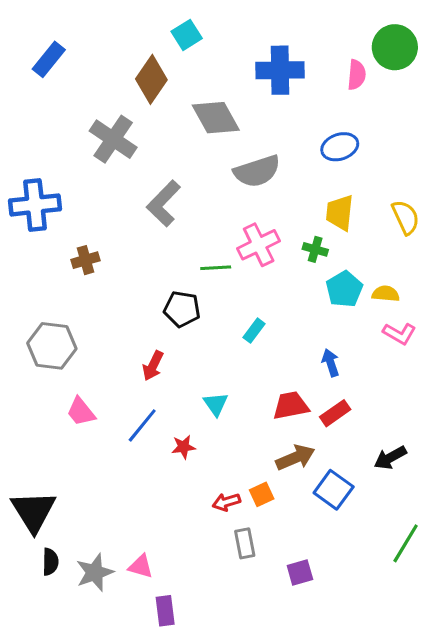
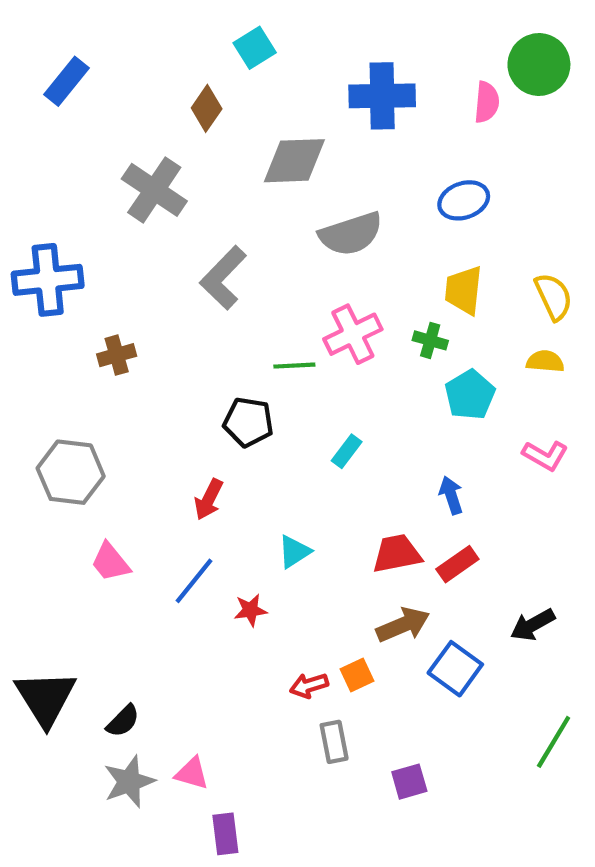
brown diamond: (151, 79) -> (207, 108), size x0.7
gray diamond: (216, 118) -> (294, 161), turned -63
yellow semicircle: (386, 294) -> (545, 361), moved
cyan triangle: (216, 404) -> (294, 552), turned 32
black semicircle: (50, 562) -> (123, 721), moved, turned 44

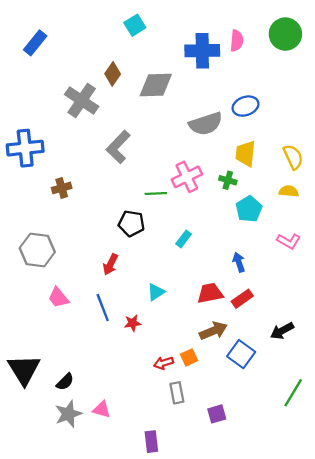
pink semicircle: (487, 102) -> (237, 41), moved
brown diamond: (207, 108) -> (113, 74), moved
gray semicircle: (351, 234) -> (206, 124), moved
blue line: (194, 581) -> (103, 308), turned -60
purple rectangle: (225, 834) -> (151, 442), moved

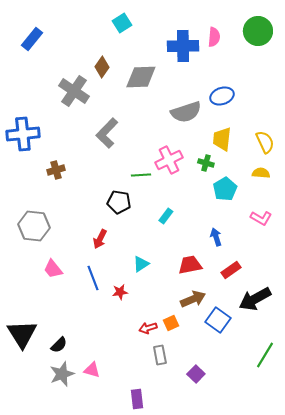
red rectangle: (242, 299) -> (231, 270), moved
black arrow: (282, 331) -> (255, 299), size x1.5
purple square: (217, 414) -> (196, 374), turned -30

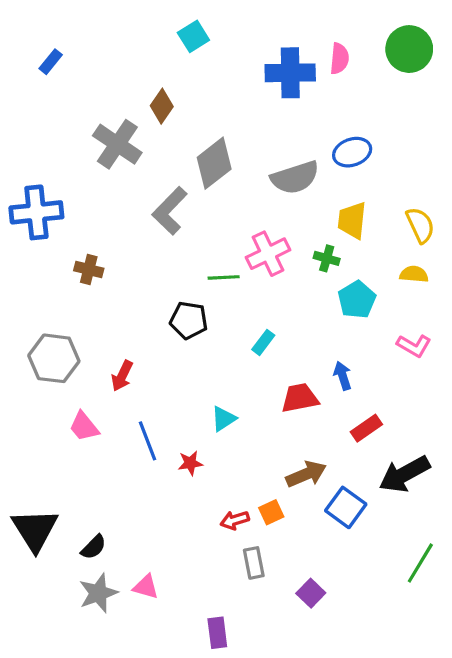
blue rectangle: (32, 39) -> (51, 62), size x0.7
gray diamond: (141, 77) -> (214, 163), moved, turned -36
brown cross: (56, 170) -> (89, 270), turned 30
red arrow: (100, 239) -> (122, 376), moved
red trapezoid: (190, 265) -> (300, 398), moved

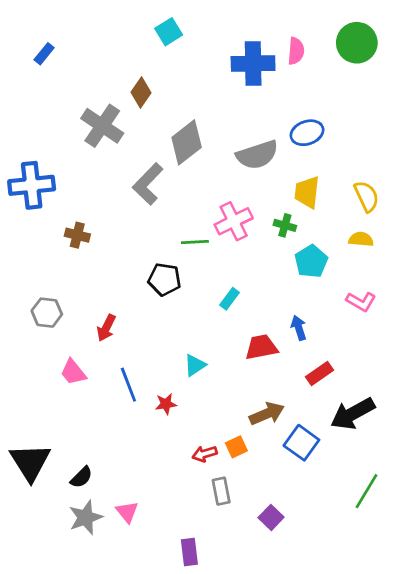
gray hexagon: (54, 358) -> (47, 313), size x0.7
pink triangle: (146, 587) -> (127, 512), turned 35

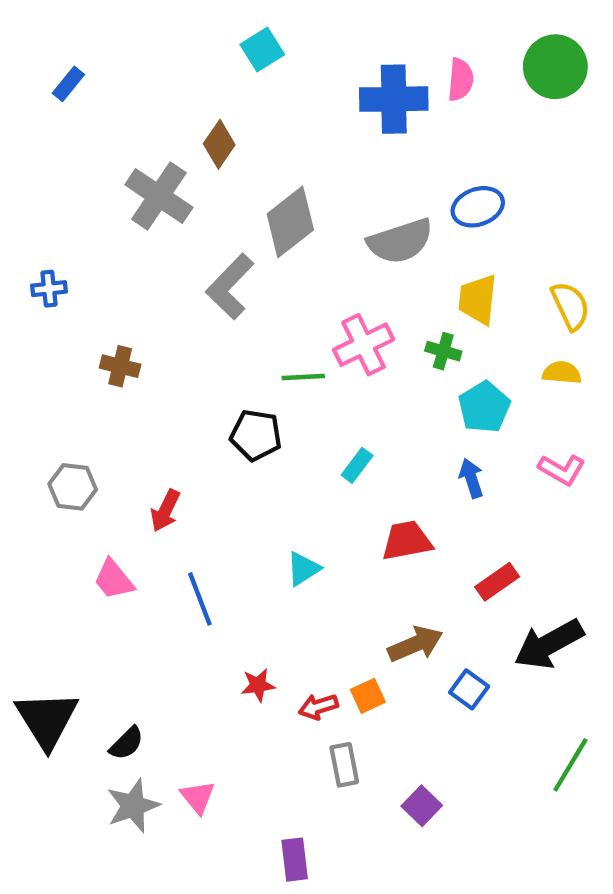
blue cross: (32, 185) -> (49, 289), size x0.5
blue arrow: (299, 328) -> (471, 478), moved
red star: (166, 404) -> (258, 685), moved
blue square: (301, 443) -> (469, 689), size x0.7

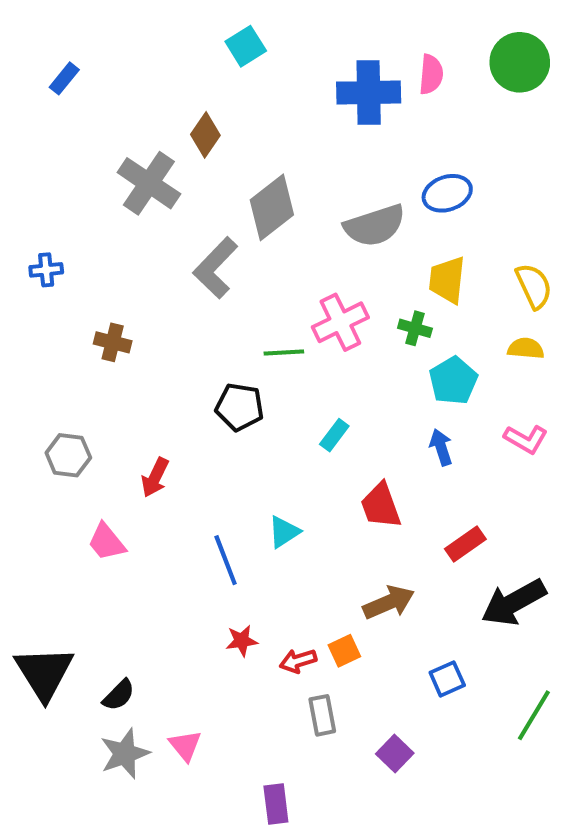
red trapezoid: (407, 541) -> (381, 506), turned -99
blue line: (200, 599) -> (226, 560), moved
blue square: (469, 689) -> (447, 679), moved, turned 30

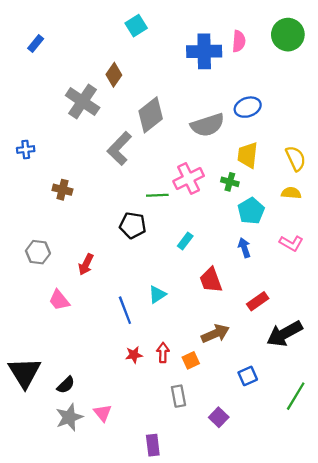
red arrow: (298, 661) -> (163, 353), moved, turned 108

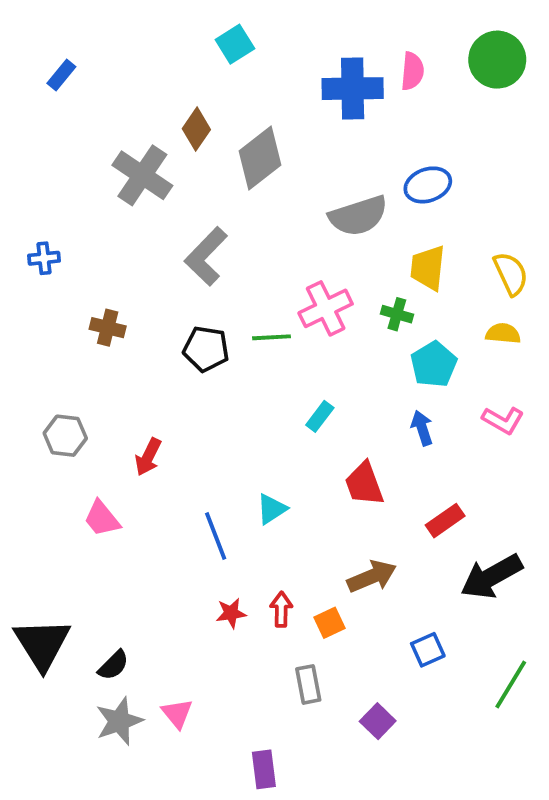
gray diamond: (151, 115) -> (260, 158), moved
black pentagon: (133, 225) -> (206, 349), moved

